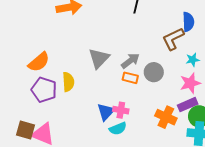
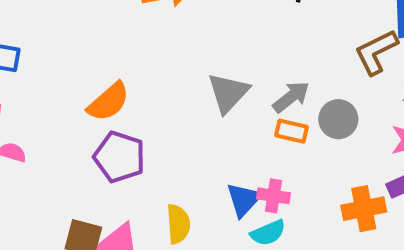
yellow semicircle: (68, 82) -> (178, 224), moved
orange cross: (166, 117) -> (364, 209), turned -35

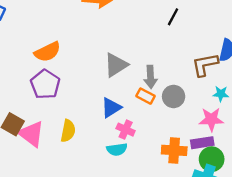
gray arrow: (291, 97) -> (151, 77), turned 110
blue triangle: (244, 200) -> (111, 108), moved

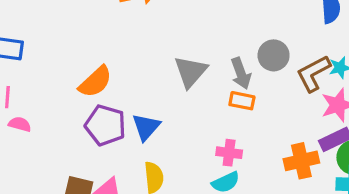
brown L-shape: (205, 65) -> (313, 73), moved
gray circle: (174, 96) -> (274, 55), moved
blue triangle: (111, 108) -> (146, 127), moved

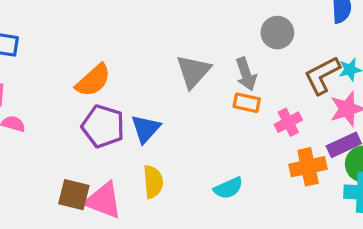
gray circle: (274, 55) -> (277, 33), moved
pink cross: (229, 153) -> (288, 122), moved, turned -35

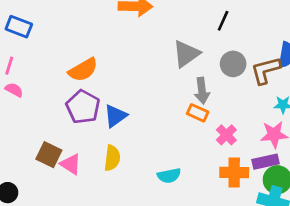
gray triangle: (193, 71) -> (186, 54), moved
brown L-shape: (322, 75) -> (266, 70), moved
pink cross: (288, 122) -> (226, 135), turned -30
pink triangle: (103, 201) -> (71, 164), size x0.7

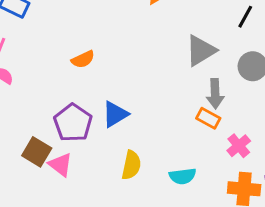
orange semicircle: (83, 70) -> (83, 59), size x0.7
purple pentagon: (83, 107) -> (73, 123), moved
yellow semicircle: (112, 158) -> (131, 165), moved
cyan semicircle: (169, 176) -> (183, 176), moved

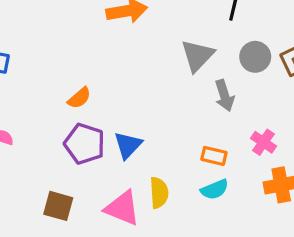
orange rectangle: (208, 118) -> (214, 156), moved
purple pentagon: (73, 123) -> (85, 144), moved
pink triangle: (60, 165) -> (122, 208), moved, size x1.4

